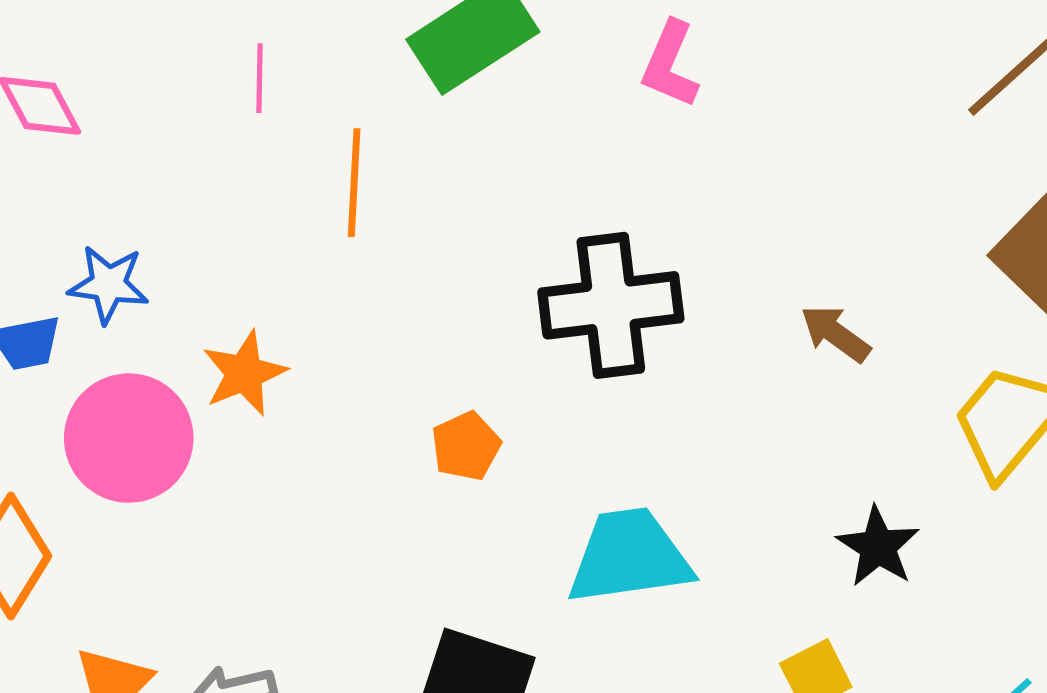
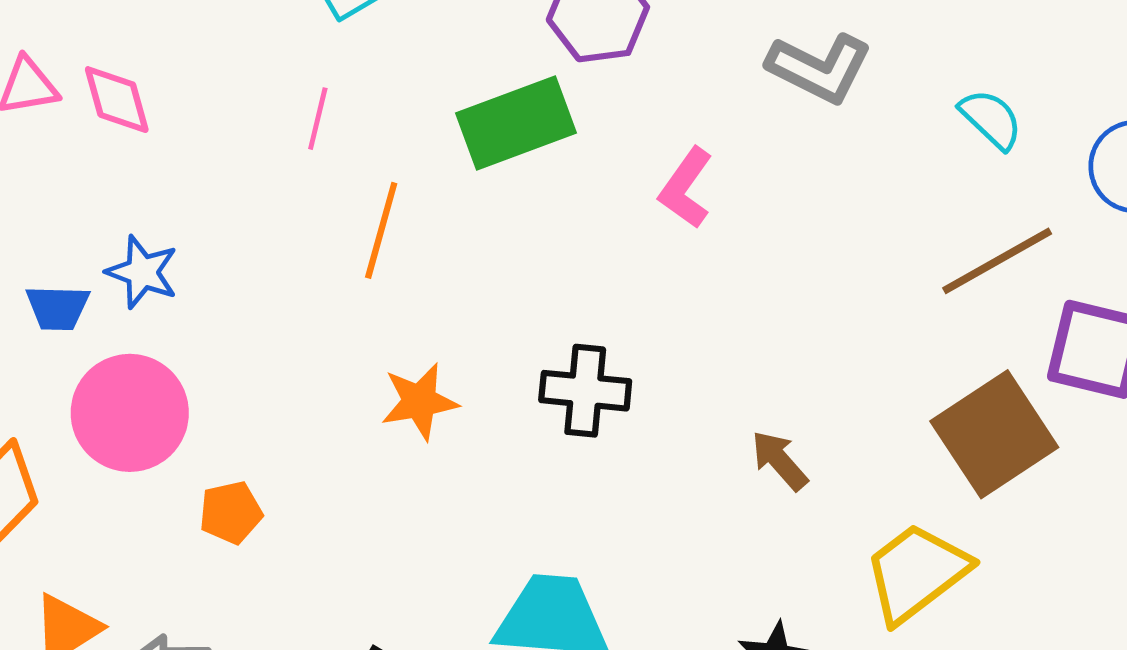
black cross: (611, 305) -> (585, 391), size x0.7
orange star: (244, 373) -> (419, 401), moved
orange pentagon: (466, 446) -> (231, 513), moved

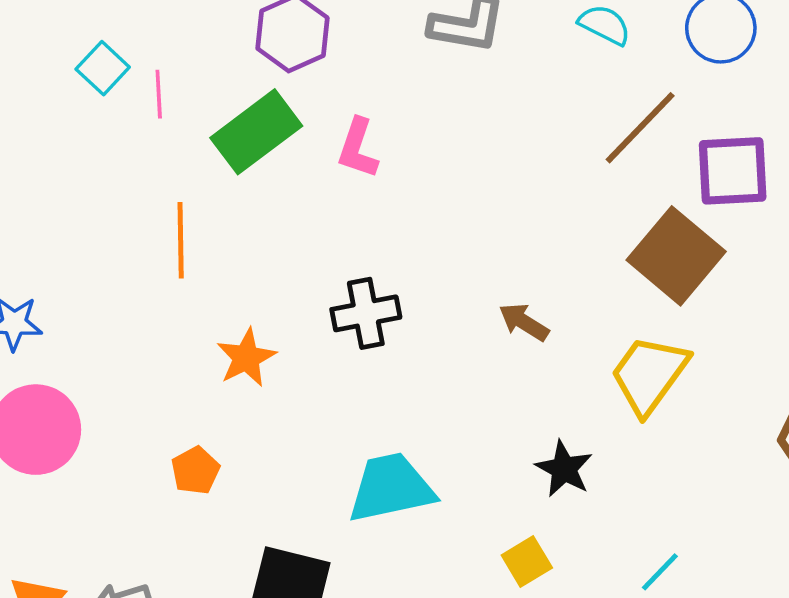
pink line: (318, 119) -> (159, 94), moved
pink L-shape: (686, 188) -> (358, 148), moved
orange pentagon: (231, 513) -> (195, 471), moved

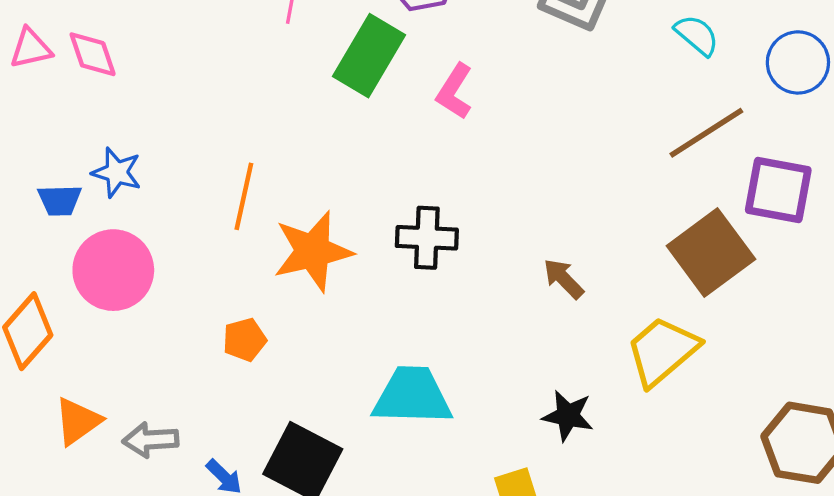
green rectangle: (256, 132) -> (369, 56), turned -36
orange line: (181, 240) -> (244, 196), moved
orange star: (246, 358) -> (313, 251), size x1.5
black star: (564, 469) -> (568, 416), turned -30

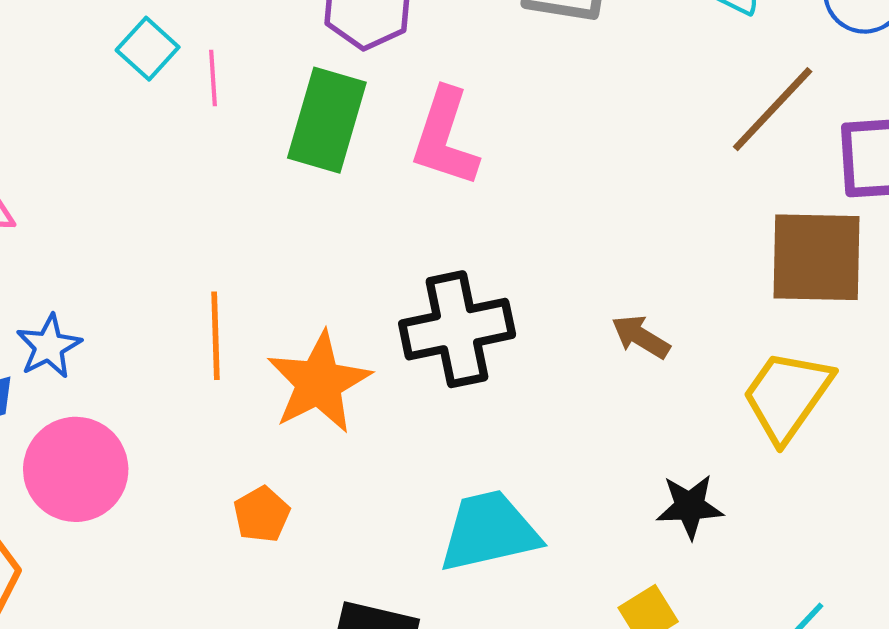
pink L-shape: (455, 91) -> (445, 138), size x1.4
blue star: (117, 172) -> (49, 346), turned -30
black cross: (427, 238) -> (457, 329), size x1.4
brown square: (711, 253) -> (816, 257), turned -38

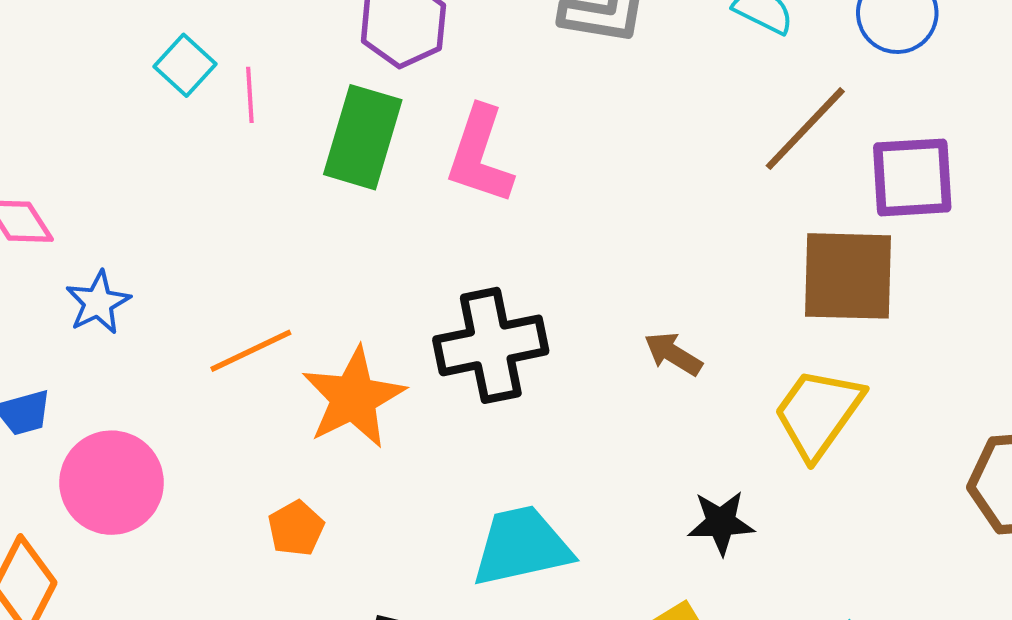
orange line: (215, 336) -> (251, 351), turned 66
blue star: (49, 346) -> (98, 303), moved

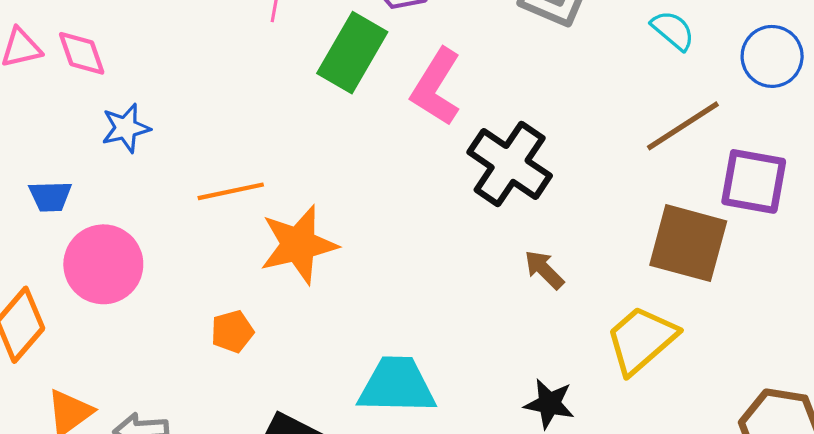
black cross: (491, 345) -> (510, 164), moved, turned 32

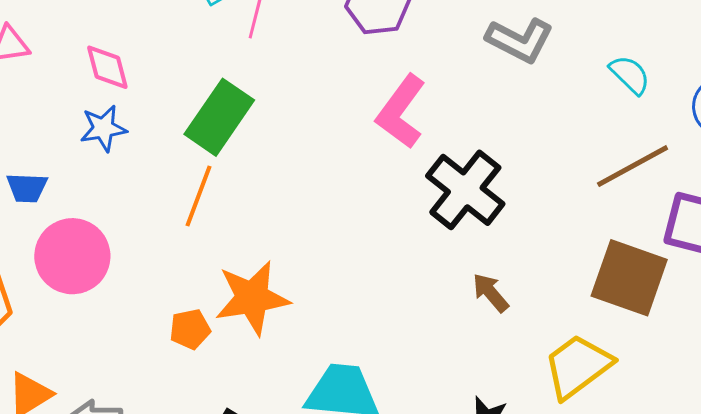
pink diamond: (82, 53) -> (107, 67), moved
green rectangle: (352, 53) -> (219, 117), moved
orange line: (231, 191) -> (199, 196), turned -62
orange star: (298, 245) -> (252, 298), moved

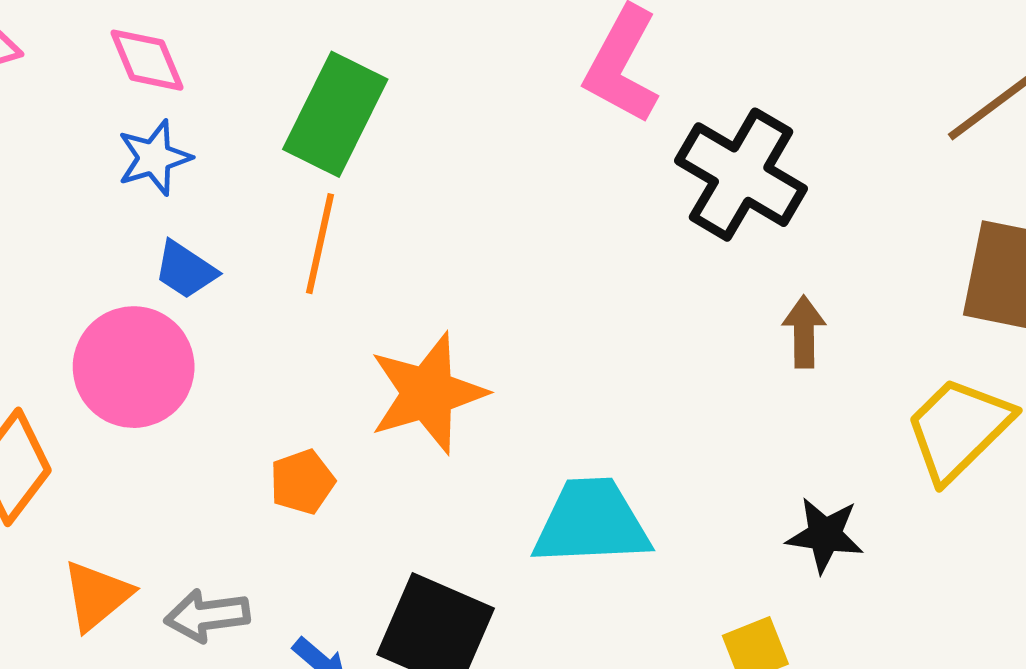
blue trapezoid: (27, 188) -> (185, 270), moved, turned 39
brown arrow: (491, 293) -> (804, 332), turned 48
orange pentagon: (190, 329) -> (302, 482), moved

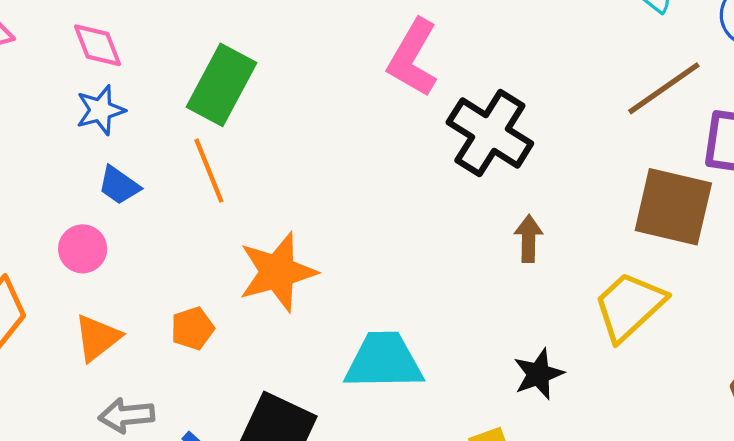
orange line: (320, 244) -> (209, 171), turned -36
pink circle: (134, 367) -> (83, 249), size x0.6
black star: (825, 535) -> (539, 374), turned -30
orange triangle: (97, 596) -> (97, 338), moved

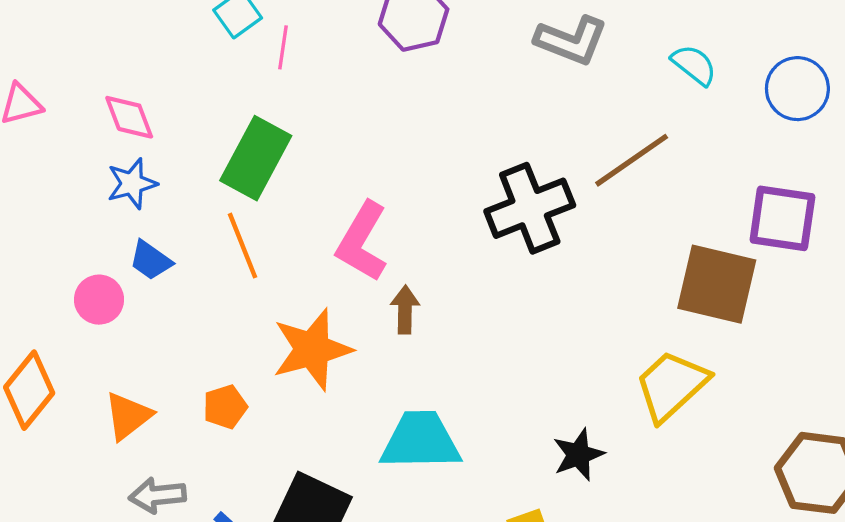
pink L-shape: (413, 58) -> (362, 242), moved
brown line: (664, 88) -> (632, 160), moved
black cross: (490, 133) -> (530, 208), turned 36
brown arrow: (529, 239) -> (405, 310), moved
pink circle: (83, 249) -> (99, 300), moved

